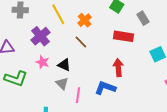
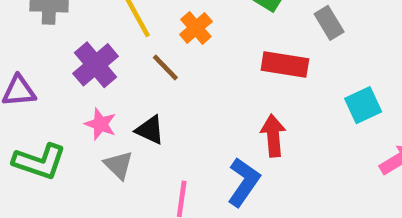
brown line: (81, 42) -> (165, 68), moved
gray triangle: (62, 83) -> (119, 165), moved
blue L-shape: (105, 88) -> (244, 182), turned 105

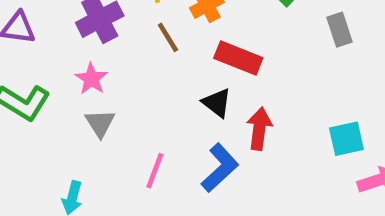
red rectangle: (285, 65) -> (238, 58), moved
cyan square: (363, 105) -> (346, 139), moved
black triangle: (150, 130) -> (217, 103), moved

